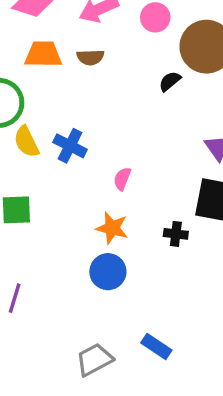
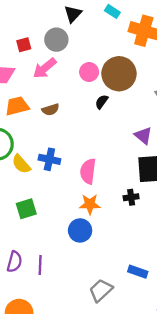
pink circle: (155, 17) -> (89, 72), moved
brown semicircle: (90, 57) -> (51, 110), moved
pink semicircle: (122, 179) -> (88, 171), size x1.6
blue circle: (108, 272) -> (80, 230), moved

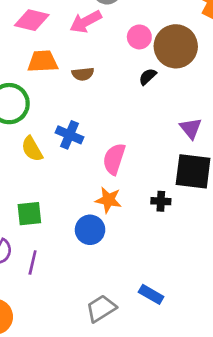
yellow semicircle: (21, 164) -> (32, 149), moved
green square: (26, 209) -> (29, 214), moved

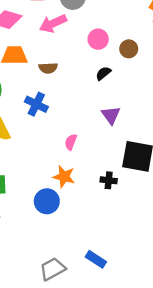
brown circle: (176, 46) -> (129, 49), size x0.5
purple triangle: (191, 128) -> (111, 115), moved
blue cross: (70, 135) -> (36, 104), moved
pink semicircle: (114, 159) -> (71, 142), size x0.6

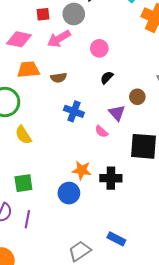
brown circle: (129, 49) -> (137, 97), moved
blue cross: (36, 104) -> (74, 111), moved
pink semicircle: (71, 142) -> (101, 131), moved, turned -64
black cross: (109, 180) -> (111, 178), moved, size x1.5

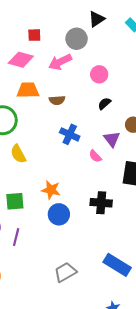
red square: (43, 14) -> (34, 35), moved
orange star: (82, 170) -> (51, 190), moved
blue rectangle: (116, 239) -> (117, 265), moved, size x1.5

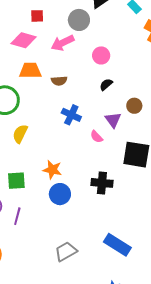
yellow semicircle: (18, 154) -> (20, 134), turned 54

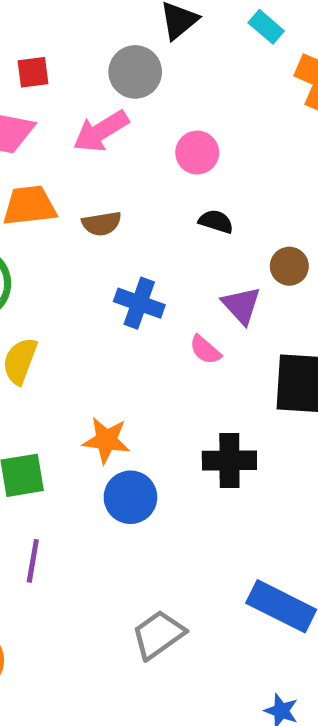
black semicircle: (106, 84) -> (216, 221), turned 64

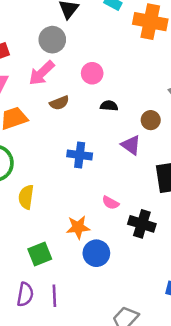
brown semicircle: (102, 224) -> (59, 103), moved
pink semicircle: (205, 350) -> (111, 203), moved
black cross: (229, 460) -> (142, 224), turned 30

